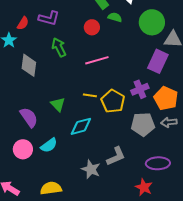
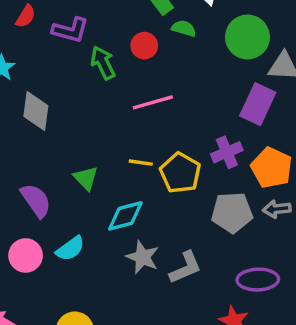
red semicircle: (23, 23) -> (26, 16), moved
green arrow: (59, 47) -> (103, 63), moved
gray star: (91, 169) -> (143, 257), moved

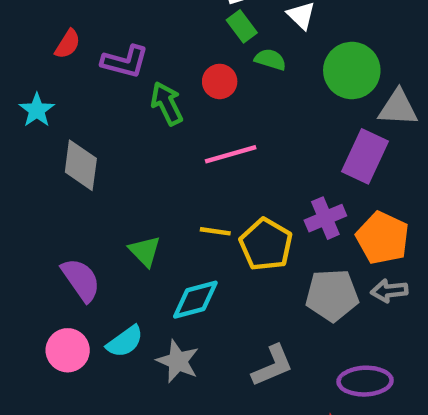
gray star: (143, 257) -> (178, 361), moved

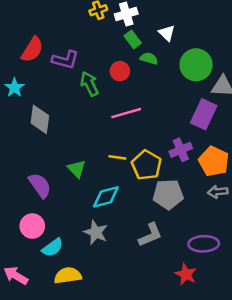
red semicircle: (68, 44) -> (32, 50), size x1.5
gray pentagon: (332, 295) -> (168, 194), moved
cyan semicircle: (125, 341) -> (53, 248), moved

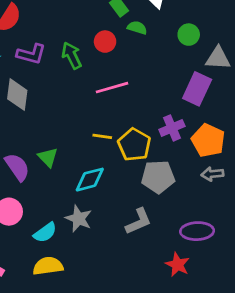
purple L-shape: (65, 60) -> (31, 54), moved
green circle: (196, 65) -> (189, 35), size x0.6
green triangle: (77, 169) -> (48, 157), moved
cyan semicircle: (53, 248) -> (45, 232), moved

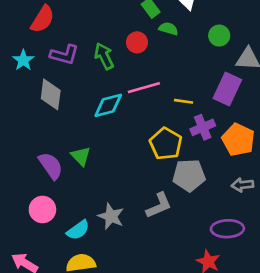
yellow line: (102, 136) -> (184, 101), moved
gray arrow: (212, 174) -> (242, 185), moved
cyan diamond: (90, 180) -> (108, 105), moved
gray L-shape: (139, 221) -> (159, 205), moved

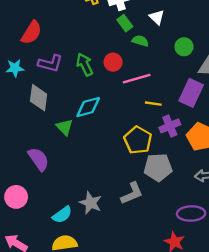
red circle: (137, 42) -> (113, 62), moved
cyan star: (23, 60) -> (15, 68), turned 30
pink line: (144, 88) -> (137, 79), moved
green triangle: (81, 156) -> (65, 127), moved
pink circle: (42, 210) -> (16, 197), moved

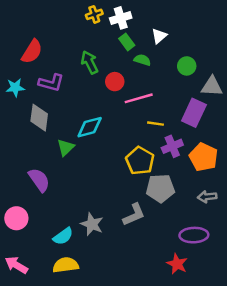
white triangle: (157, 17) -> (159, 36), turned 35
green arrow: (85, 64) -> (90, 62), moved
green triangle: (65, 127) -> (66, 148), turned 30

